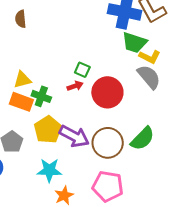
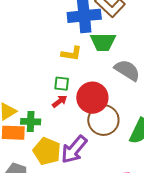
yellow L-shape: (150, 57) -> (72, 54), moved
purple arrow: (74, 136) -> (74, 150), turned 120
brown circle: (108, 143) -> (103, 120), moved

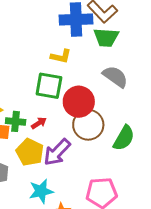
green trapezoid: (103, 42) -> (106, 37), moved
green square: (62, 84) -> (49, 86), size x1.8
red arrow: (60, 101) -> (39, 123), moved

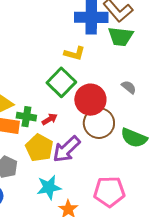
gray semicircle: (115, 77) -> (129, 87), moved, size x0.6
green square: (49, 86) -> (61, 82), turned 32
green semicircle: (124, 138) -> (134, 138), turned 80

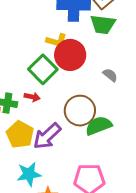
red circle: (90, 100) -> (70, 55), moved
red arrow: (50, 119) -> (32, 97), moved, turned 42
green semicircle: (134, 138) -> (99, 126), moved, turned 136

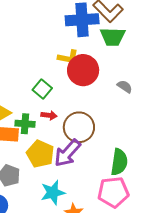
green square: (43, 69) -> (42, 89), moved, size x0.7
brown circle: (80, 111) -> (79, 127), moved
green semicircle: (99, 126) -> (119, 162), moved, turned 124

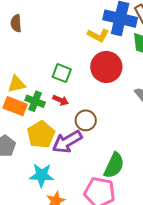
yellow L-shape: (68, 57) -> (98, 35), moved
green square: (42, 89) -> (62, 73), turned -36
brown circle: (79, 127) -> (86, 120), size x0.7

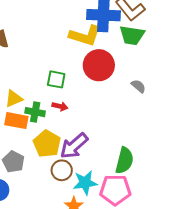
yellow L-shape: (98, 35) -> (85, 36), size x1.5
brown circle: (86, 120) -> (62, 170), moved
cyan star: (42, 175) -> (85, 183), moved

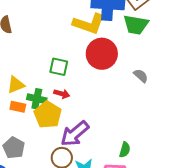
orange rectangle: (16, 121) -> (18, 107), size x0.7
yellow pentagon: (47, 144) -> (48, 115), moved
green semicircle: (124, 161) -> (125, 150), size x0.6

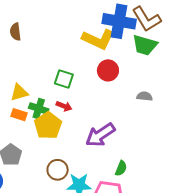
red circle: (102, 54) -> (108, 70), size x0.7
gray semicircle: (141, 76) -> (145, 96), turned -42
purple arrow: (75, 134) -> (100, 135), moved

